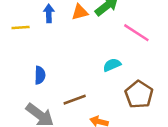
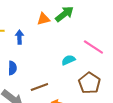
blue arrow: (49, 13) -> (19, 37), moved
pink line: (136, 33) -> (93, 47), moved

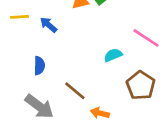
blue arrow: (19, 37) -> (49, 25), turned -48
brown line: (39, 87) -> (75, 91), turned 60

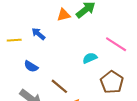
yellow line: (20, 17) -> (14, 40), moved
blue semicircle: (39, 66) -> (31, 66), turned 120

